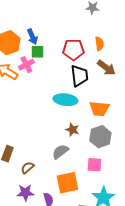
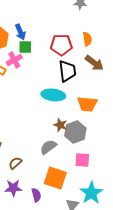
gray hexagon: (100, 137) -> (75, 132), moved
orange square: (67, 183) -> (55, 178), turned 30

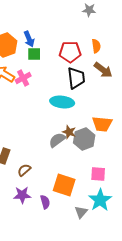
pink cross: (14, 60) -> (23, 78), moved
orange trapezoid: (87, 104) -> (102, 124), moved
gray semicircle: (48, 147) -> (57, 140), moved
pink square: (82, 160) -> (98, 174), moved

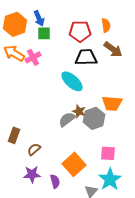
black trapezoid: (76, 78) -> (86, 57), turned -85
cyan ellipse: (62, 102) -> (72, 81), turned 35
orange square: (64, 185) -> (74, 164), turned 30

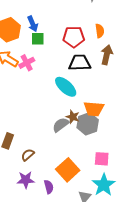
brown arrow: (113, 49) -> (107, 55), turned -114
orange trapezoid: (112, 103) -> (94, 109), moved

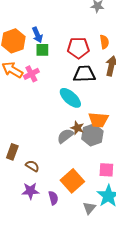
brown semicircle: (28, 155) -> (32, 166), turned 72

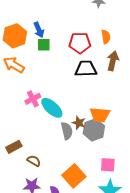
pink cross: (31, 74) -> (33, 99), moved
cyan ellipse: (70, 98) -> (52, 108), moved
gray semicircle: (65, 136) -> (67, 131), turned 114
brown rectangle: (12, 152) -> (14, 147), turned 42

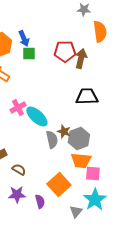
orange semicircle: (106, 37) -> (100, 32), moved, size x1.5
brown arrow: (113, 61) -> (81, 58), moved
black trapezoid: (86, 69) -> (87, 96), moved
orange trapezoid: (100, 115) -> (81, 160), moved

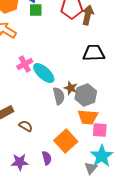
purple star: (17, 194) -> (20, 162), moved
gray triangle: (76, 212) -> (91, 168), moved

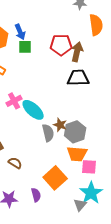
black trapezoid: (94, 53) -> (78, 78), moved

